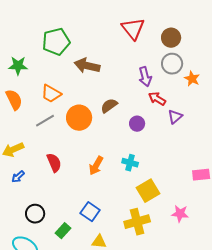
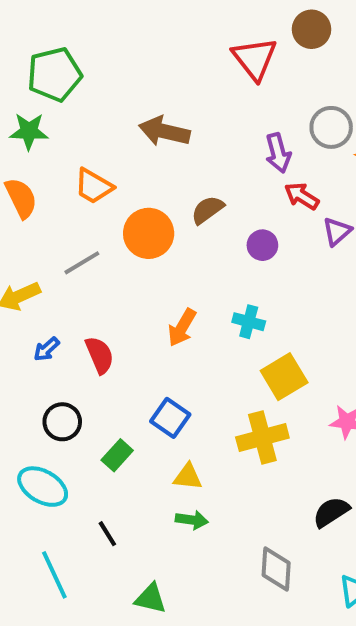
brown circle: (171, 38) -> (312, 29), moved
green pentagon: (56, 42) -> (54, 74), moved
gray line: (45, 121) -> (82, 263), moved
red semicircle: (54, 163) -> (100, 355), moved
blue arrow: (18, 177) -> (47, 349), moved

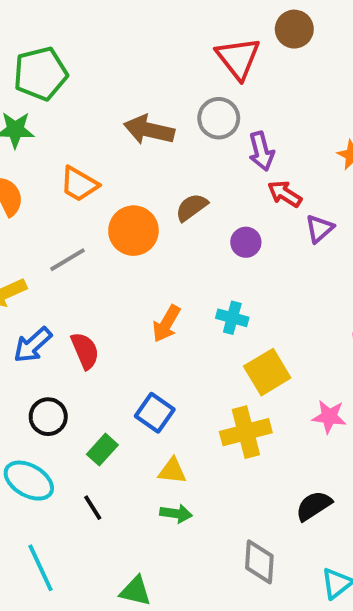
gray circle: (331, 127) -> (219, 118), moved
blue arrow: (47, 349) -> (33, 345), size x1.5
black line: (107, 534) -> (93, 508), moved

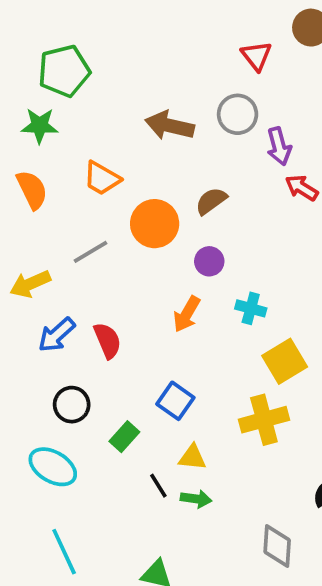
red triangle: (238, 58) -> (256, 56), size x0.7
purple circle: (246, 242) -> (209, 261), moved
black line: (93, 508) -> (158, 486), moved

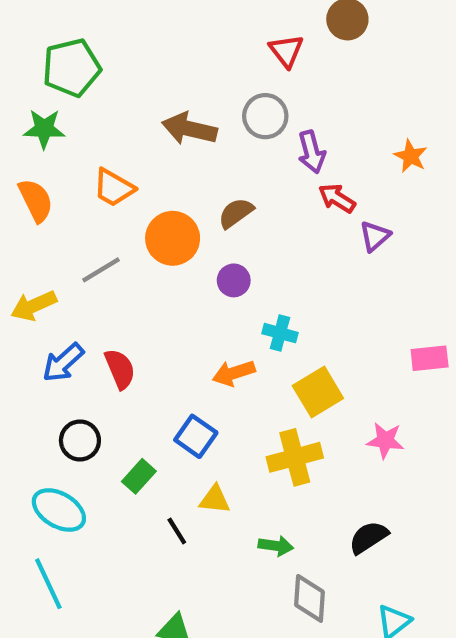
orange arrow: (187, 314) -> (234, 373), moved, turned 42
green arrow: (196, 499) -> (276, 546), moved
cyan line: (64, 552) -> (48, 584), moved

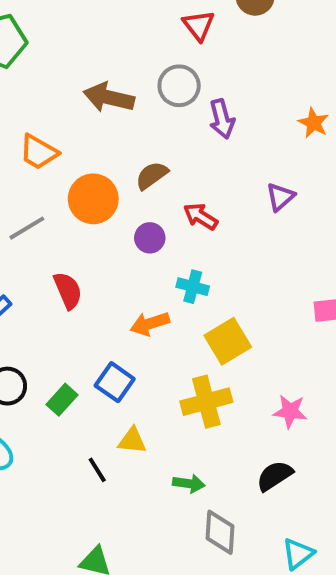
red arrow: (337, 198) -> (200, 216), moved
red semicircle: (120, 369) -> (68, 291), moved
pink star: (385, 440) -> (290, 411), moved
green rectangle: (139, 476) -> (62, 400), moved

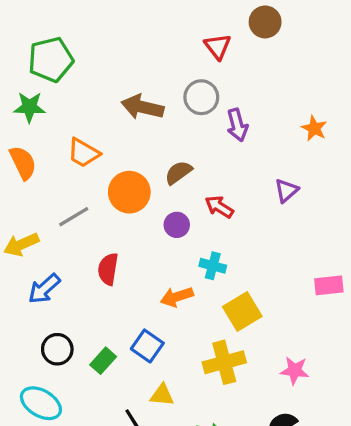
red semicircle: (68, 291) -> (108, 269), turned -148

